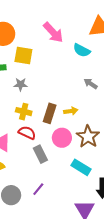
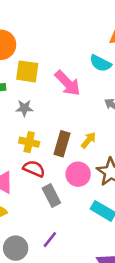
pink arrow: (53, 32) -> (68, 83), moved
yellow arrow: (71, 111) -> (89, 140), turned -40

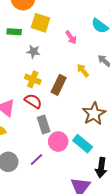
pink arrow: (68, 83) -> (71, 37), size x0.6
yellow arrow: (89, 140) -> (83, 70), moved, turned -88
pink circle: (78, 174) -> (58, 142), moved

